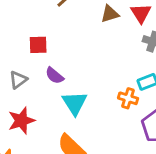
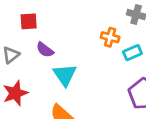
orange cross: (128, 98) -> (110, 37), moved

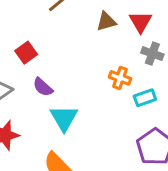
red square: (29, 21) -> (26, 53), turned -36

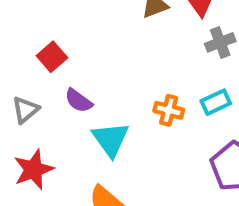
gray cross: (152, 54) -> (220, 42), turned -35
orange cross: (120, 78) -> (169, 110), moved

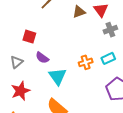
red square: (52, 57) -> (29, 37), turned -32
orange cross: (169, 110) -> (86, 62), turned -32

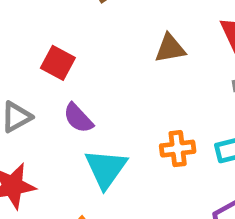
brown triangle: (79, 12) -> (170, 48), moved

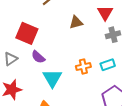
red square: (58, 63) -> (27, 33), size x1.5

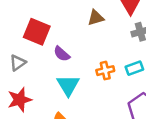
purple semicircle: (38, 57) -> (62, 54), moved

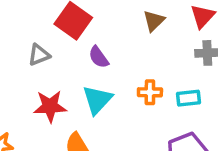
brown triangle: (96, 18) -> (154, 21), turned -42
red star: (20, 100) -> (50, 106), moved

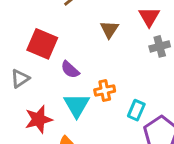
orange cross: (150, 92) -> (105, 90), moved
cyan rectangle: (188, 98) -> (136, 110), moved, turned -48

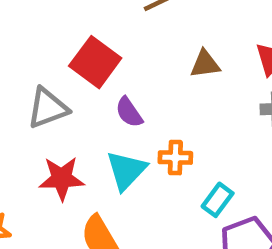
brown triangle: (109, 29) -> (205, 64), turned 36
gray triangle: (20, 79) -> (48, 108), size x1.4

